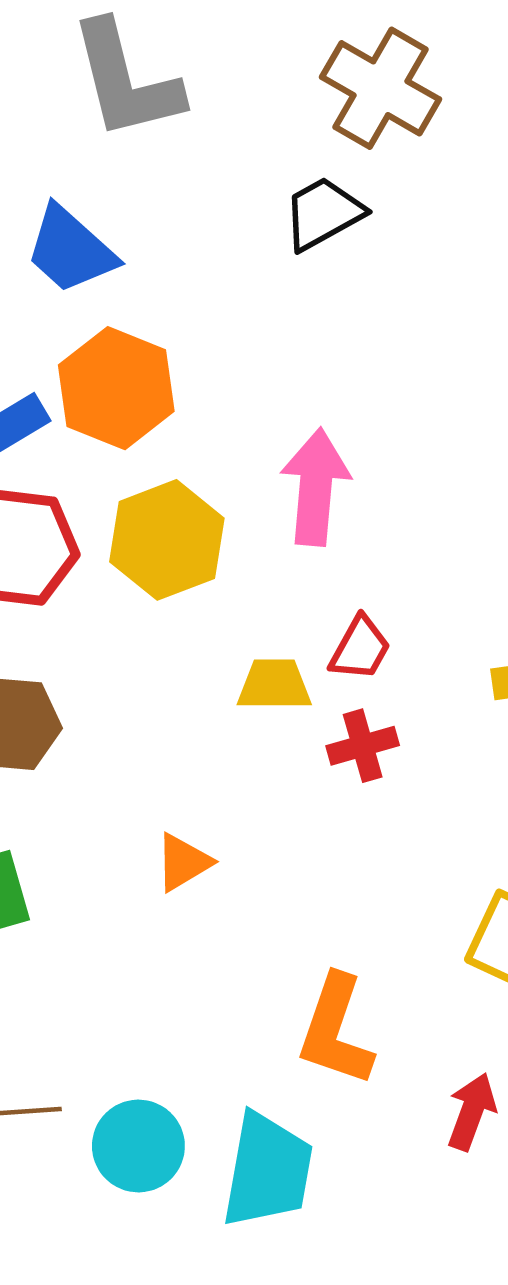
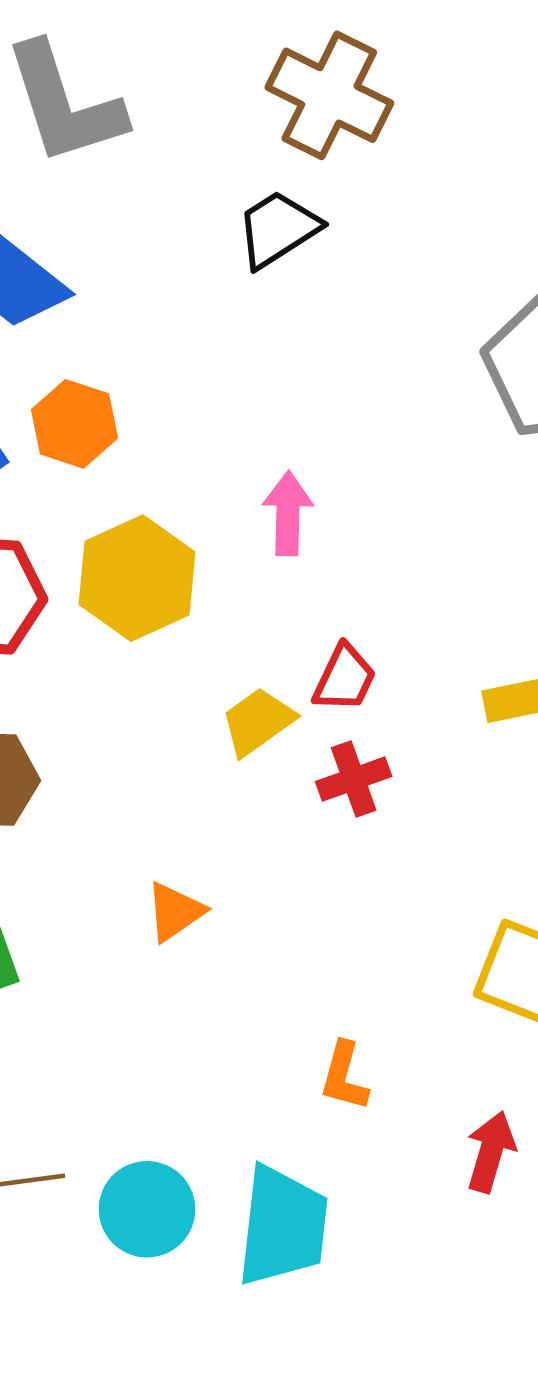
orange hexagon: (116, 388) -> (75, 424), size x0.7
pink arrow: (315, 487) -> (288, 513), size x0.7
yellow trapezoid: (274, 685) -> (258, 722), turned -32
orange L-shape: (336, 1030) -> (344, 1076), size x0.6

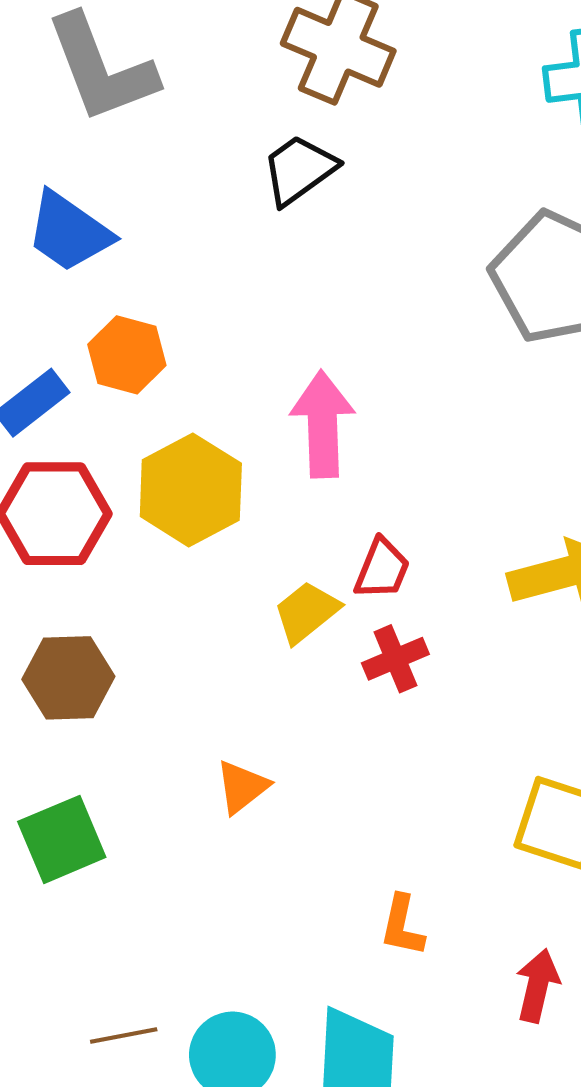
pink arrow: (288, 513) -> (323, 424), size x1.4

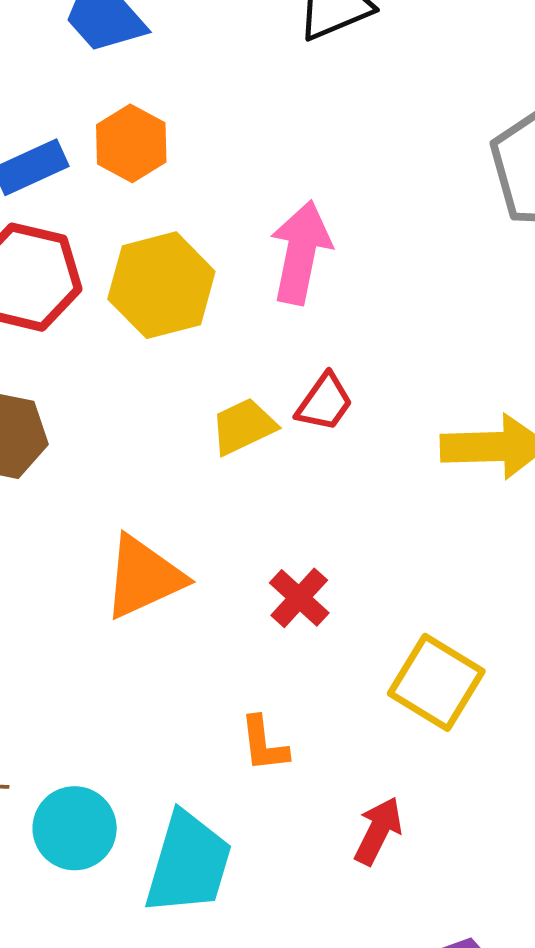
red cross: (395, 659) -> (299, 598), moved, turned -38
orange triangle: (242, 787) -> (143, 577), size x1.6
orange L-shape: (402, 926) -> (264, 744), turned -32

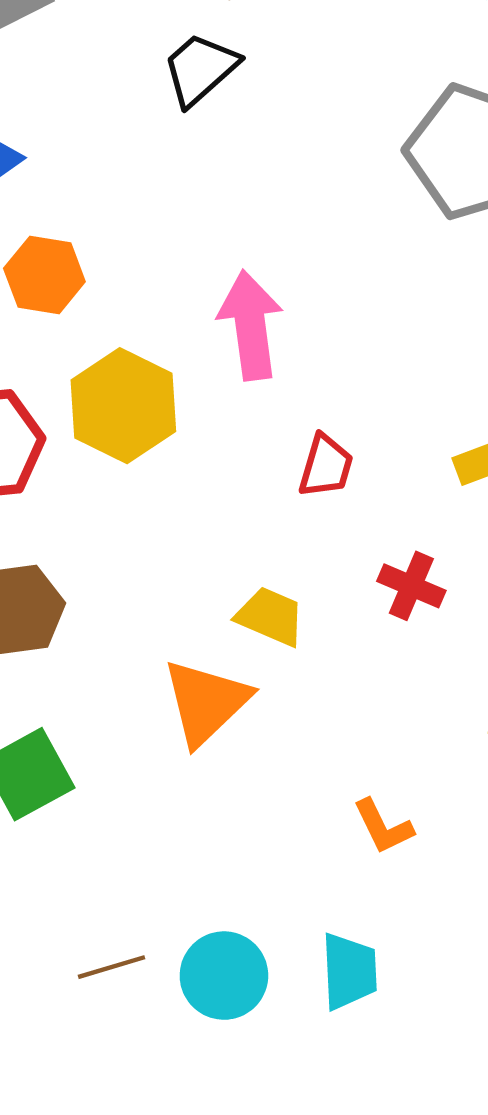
yellow trapezoid: (243, 426) -> (270, 616), moved, turned 68
red cross: (299, 598) -> (411, 586), moved
cyan trapezoid: (188, 863) -> (349, 971), size x0.7

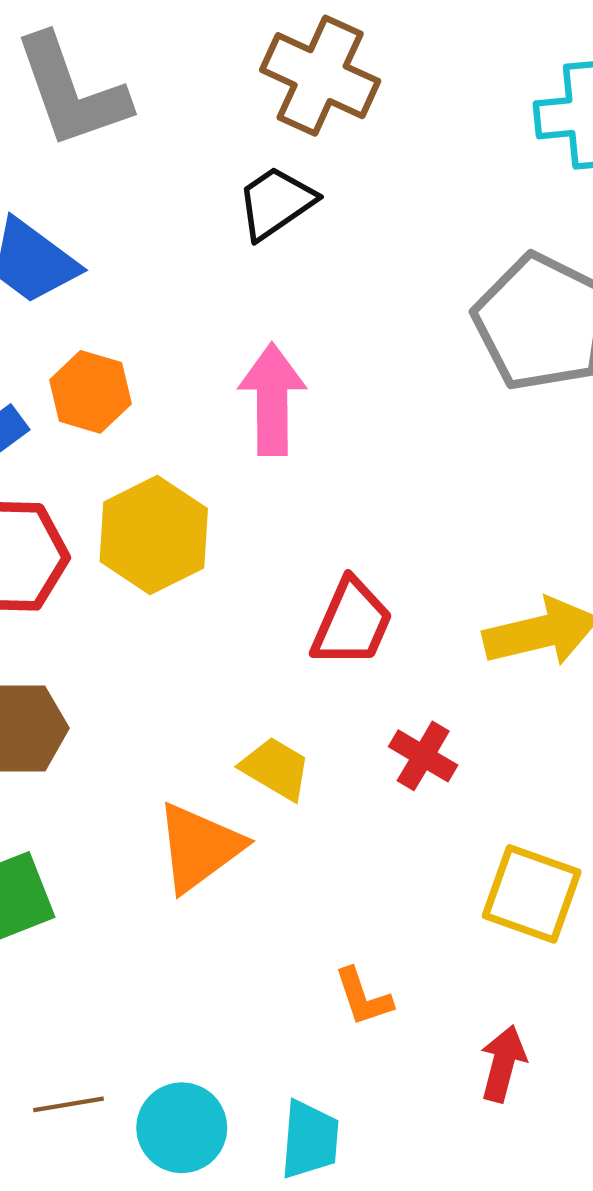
pink arrow: (250, 325) -> (272, 399), moved
red trapezoid: (326, 466) -> (352, 623), size x1.4

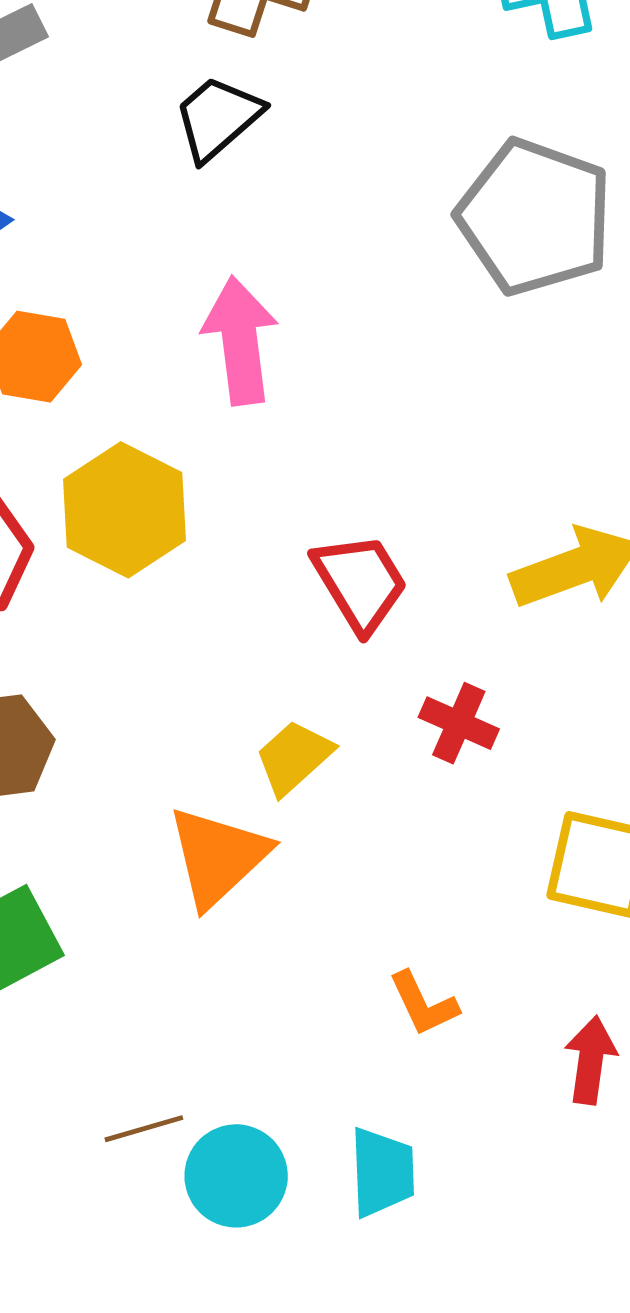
red trapezoid: (352, 623) -> (360, 582), turned -48
yellow trapezoid: (276, 769) -> (294, 757), turned -66
brown line: (68, 1104) -> (144, 1129), moved

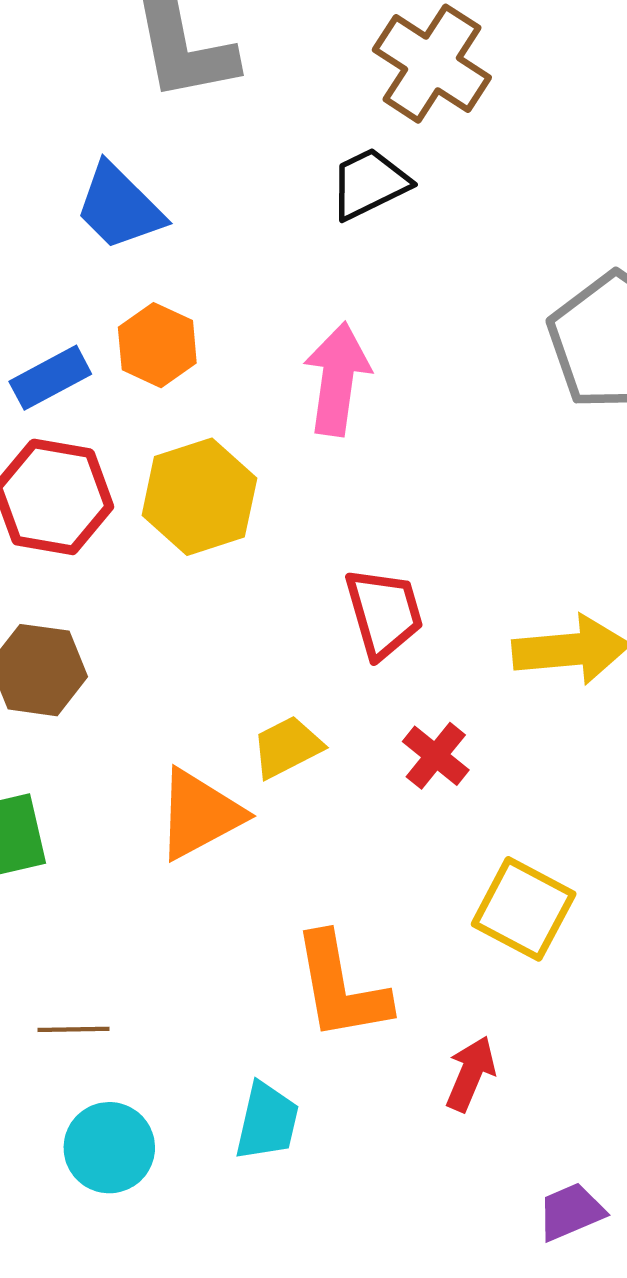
orange L-shape: (423, 1004) -> (341, 987), size x1.8
cyan circle: (236, 1176) -> (109, 1148), moved

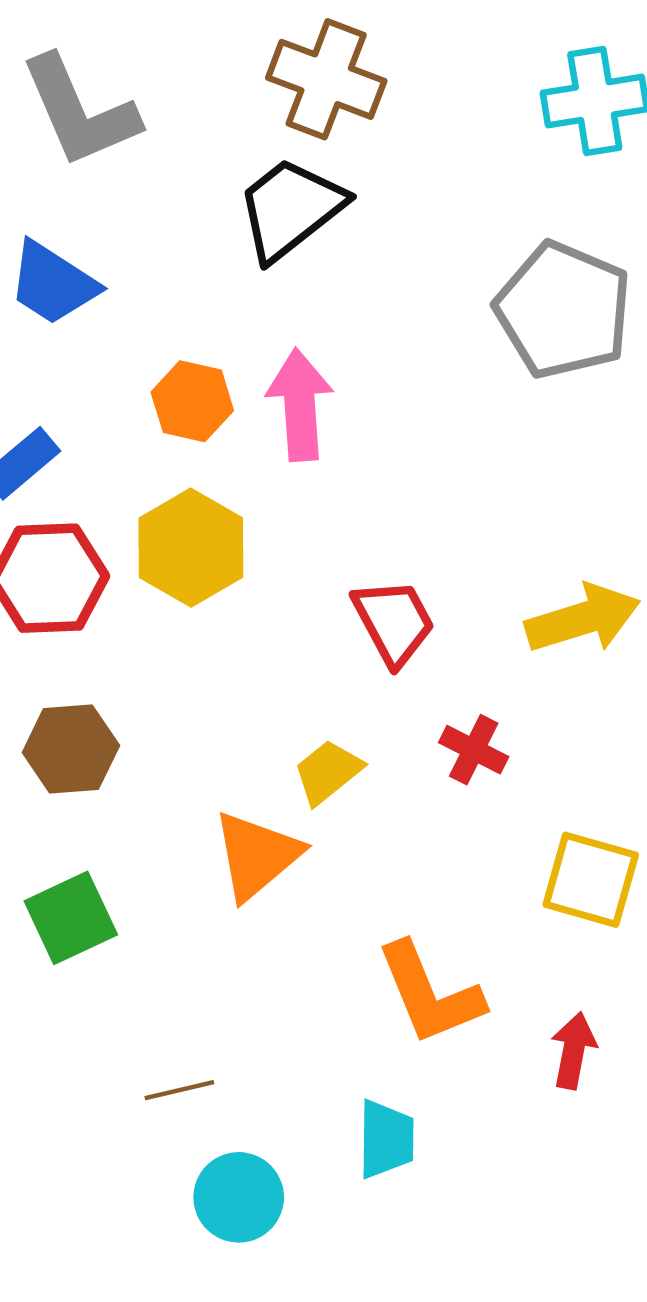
black trapezoid: (369, 184) -> (290, 209), size x1.4
orange hexagon: (157, 345) -> (192, 401), moved

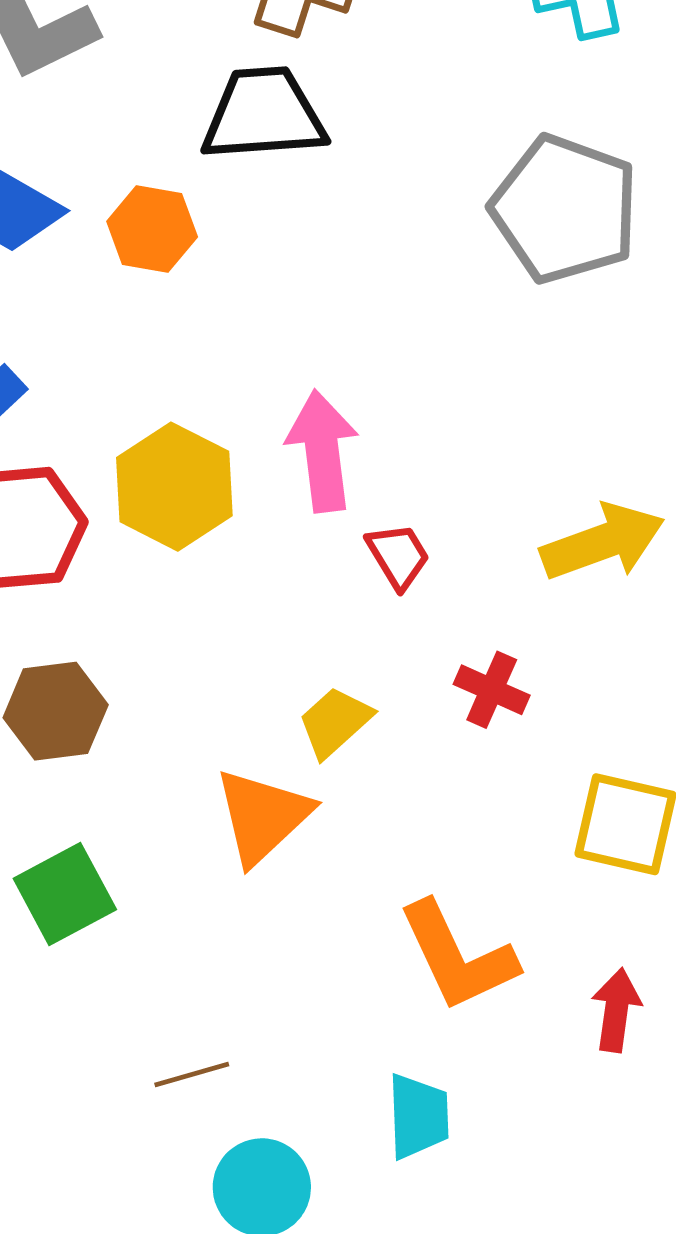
black trapezoid: (290, 209) -> (264, 114), turned 37
orange hexagon: (192, 401) -> (152, 229), moved
pink arrow: (300, 405) -> (322, 451), moved
red trapezoid: (394, 622) -> (398, 556), size x0.7

